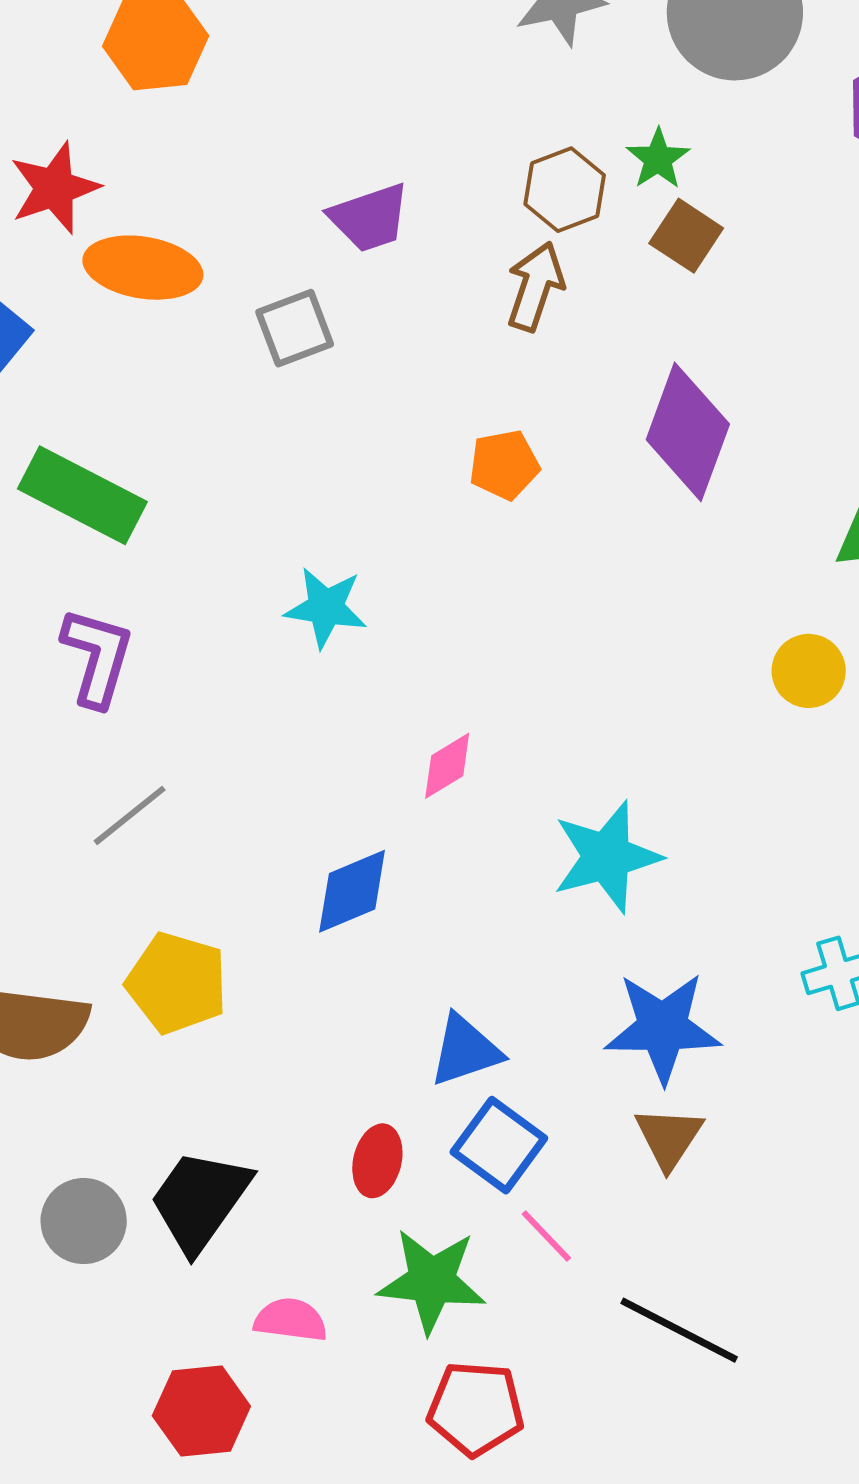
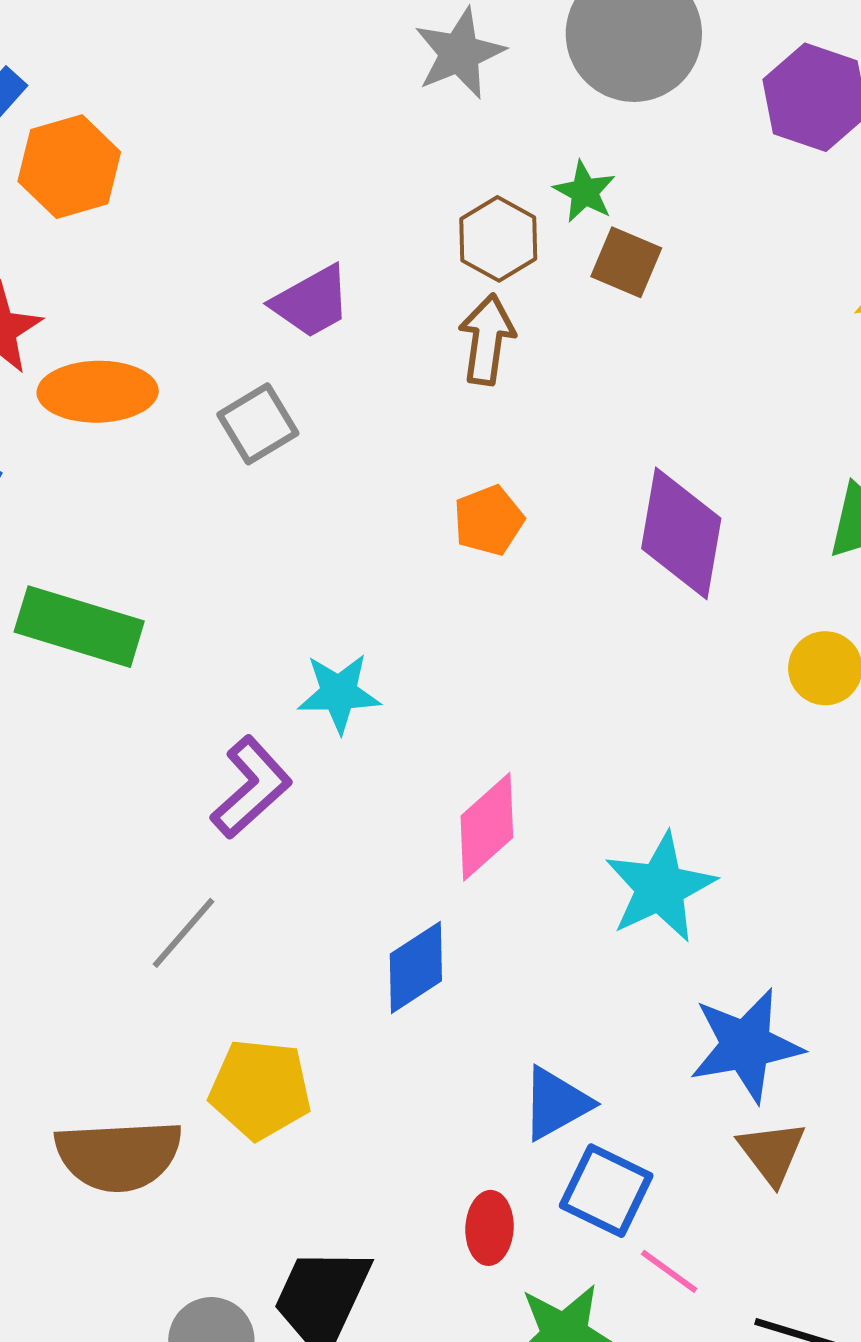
purple diamond: (688, 432) -> (681, 533), moved
purple L-shape: (97, 657) -> (251, 787), moved, turned 42
pink diamond: (447, 766) -> (487, 827), size x1.5

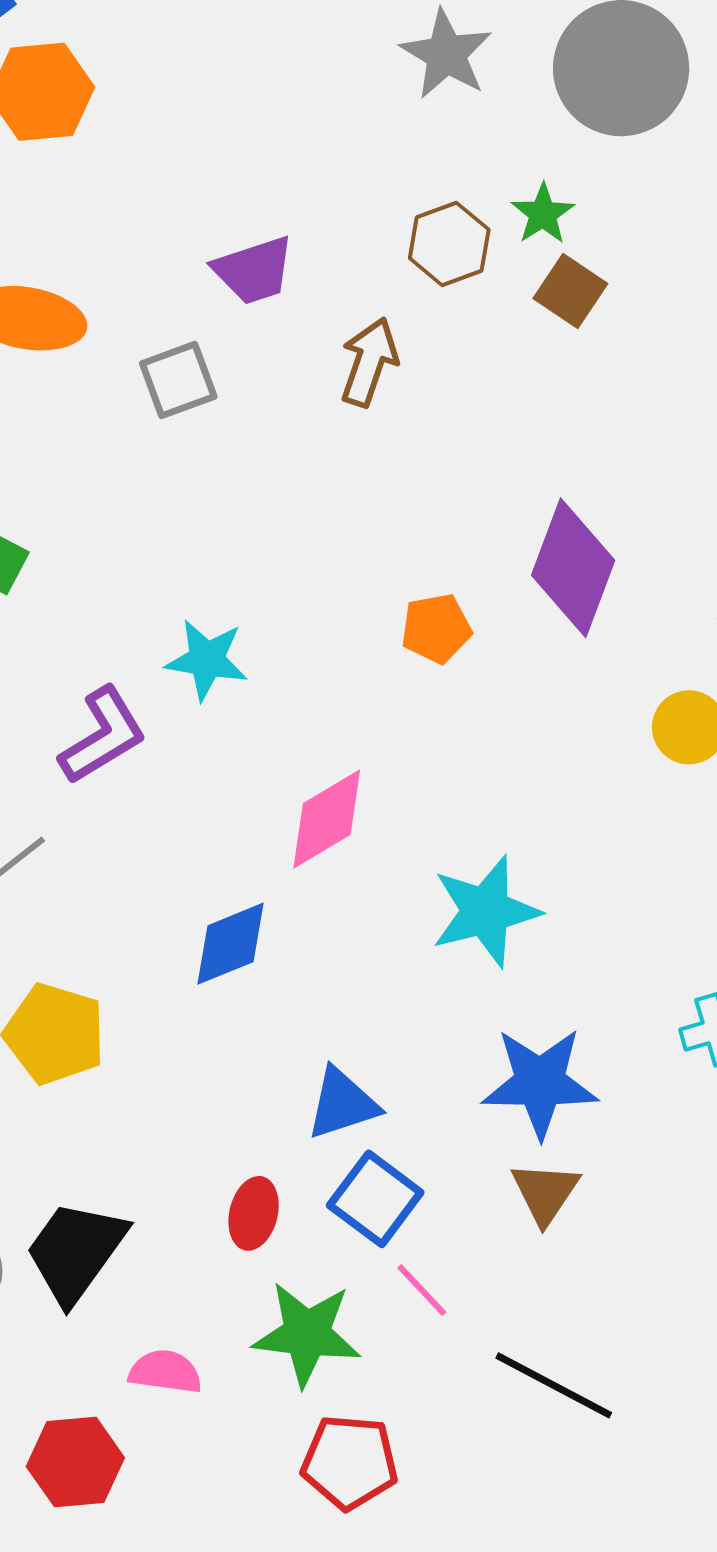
gray star: (459, 53) -> (446, 54), turned -30
brown arrow: (487, 339) -> (369, 362), moved
orange pentagon: (489, 520) -> (436, 628), moved

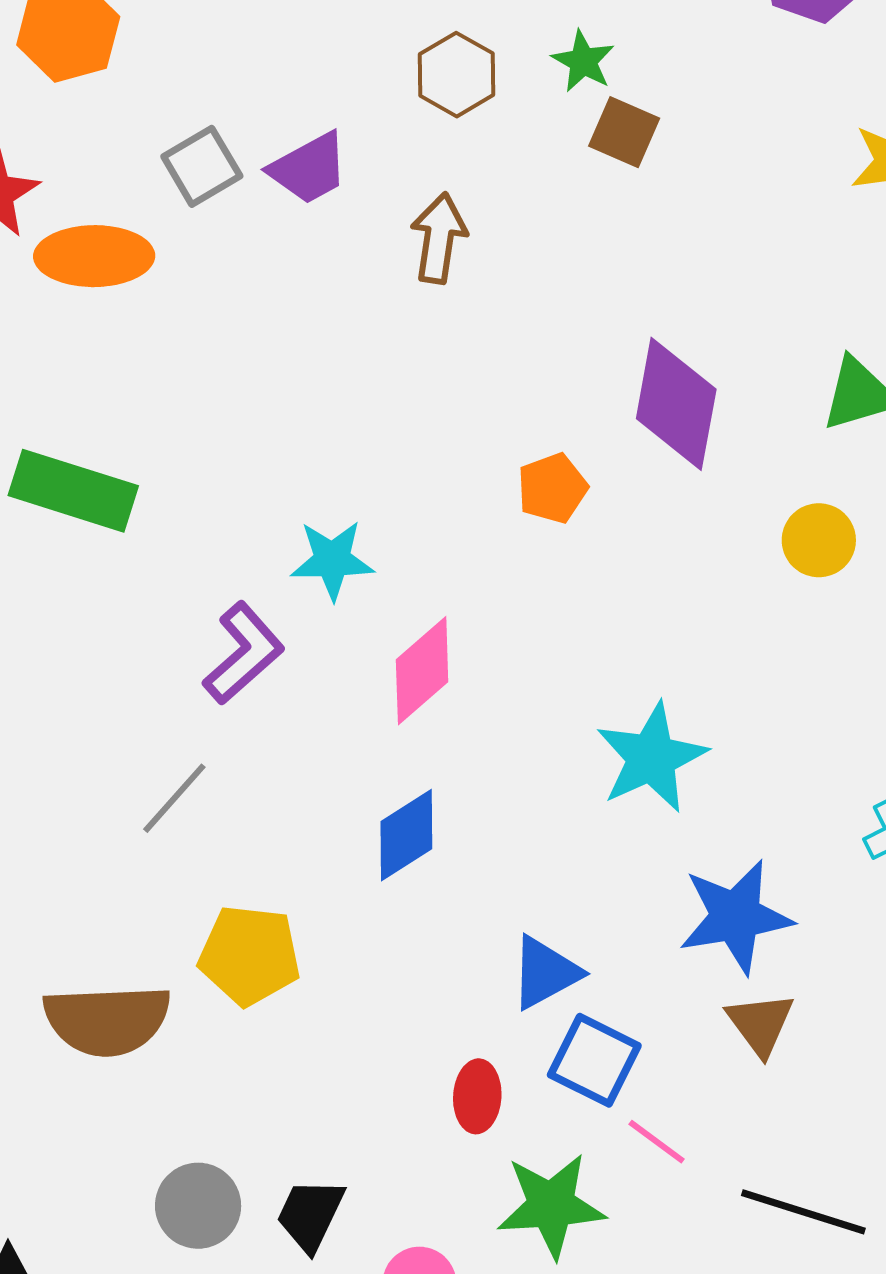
brown hexagon: (449, 244) -> (457, 75), moved
gray square: (178, 380) -> (202, 166), moved
pink diamond: (327, 819) -> (422, 671), moved
black trapezoid: (76, 1252) -> (310, 1215), moved, size x0.7

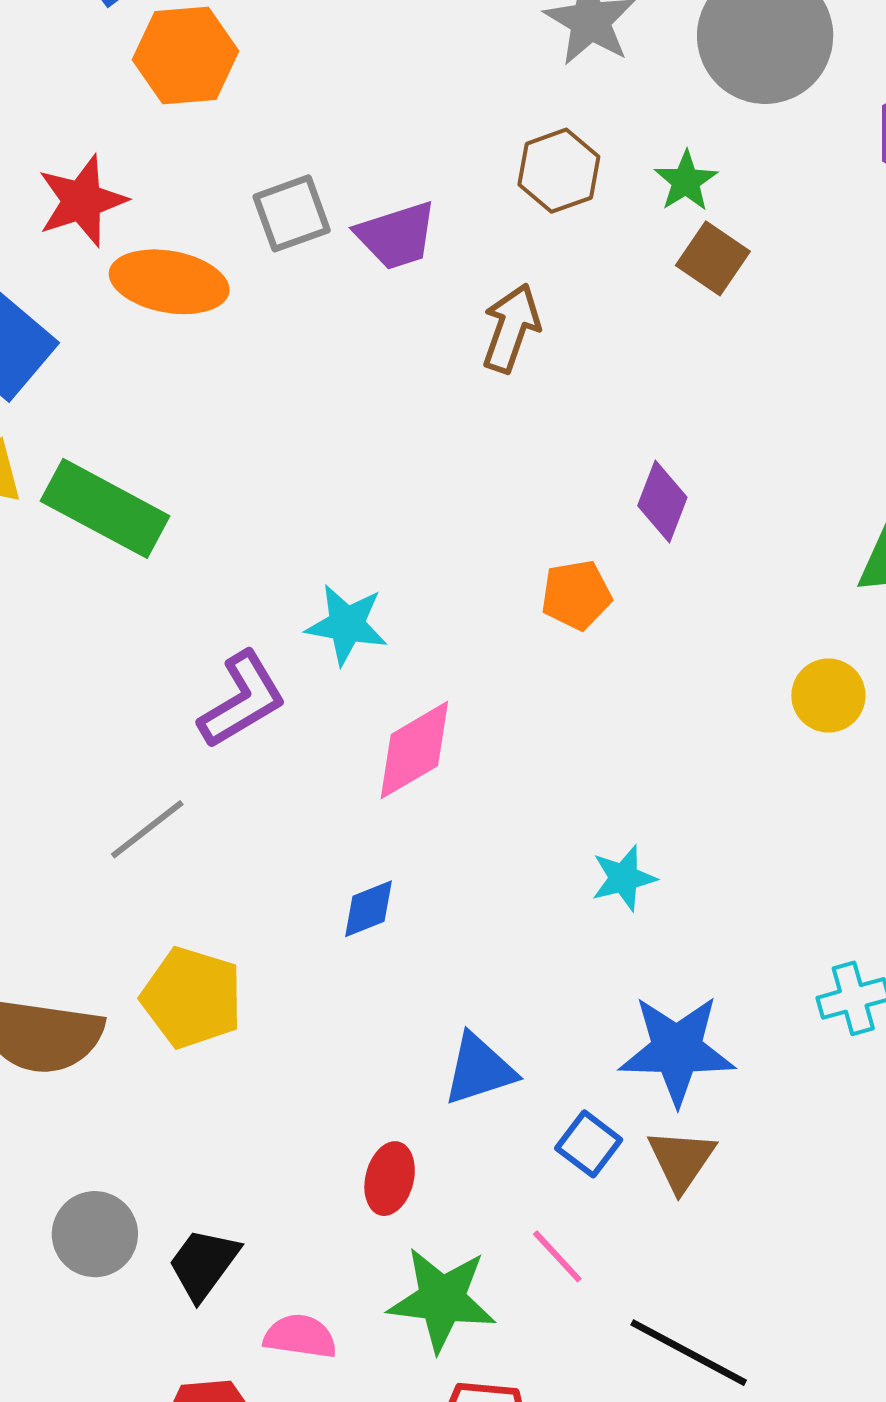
purple diamond: (676, 404) -> (662, 501), moved, size x0.6
cyan star: (651, 758) -> (624, 878), size x0.6
blue diamond: (406, 835) -> (368, 909), size x0.7
blue square: (594, 1060) -> (589, 1144), moved, size x0.7

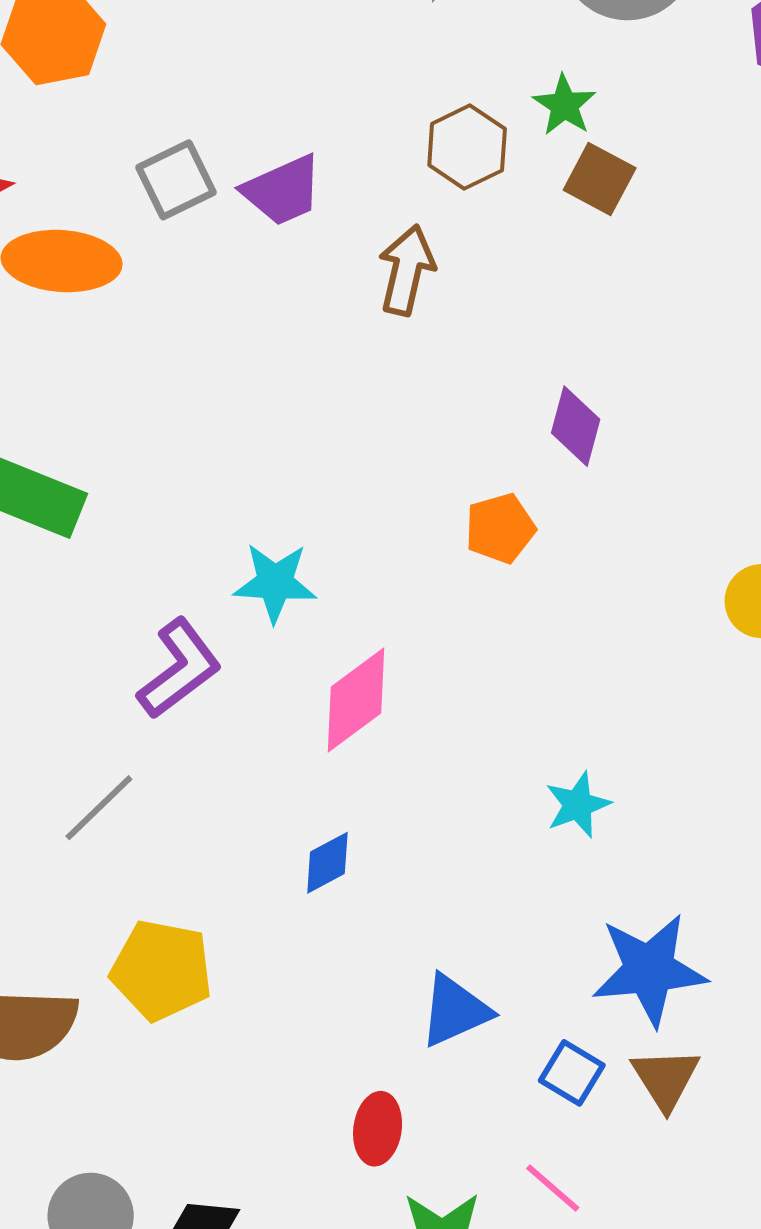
brown hexagon: (559, 171) -> (467, 147), moved

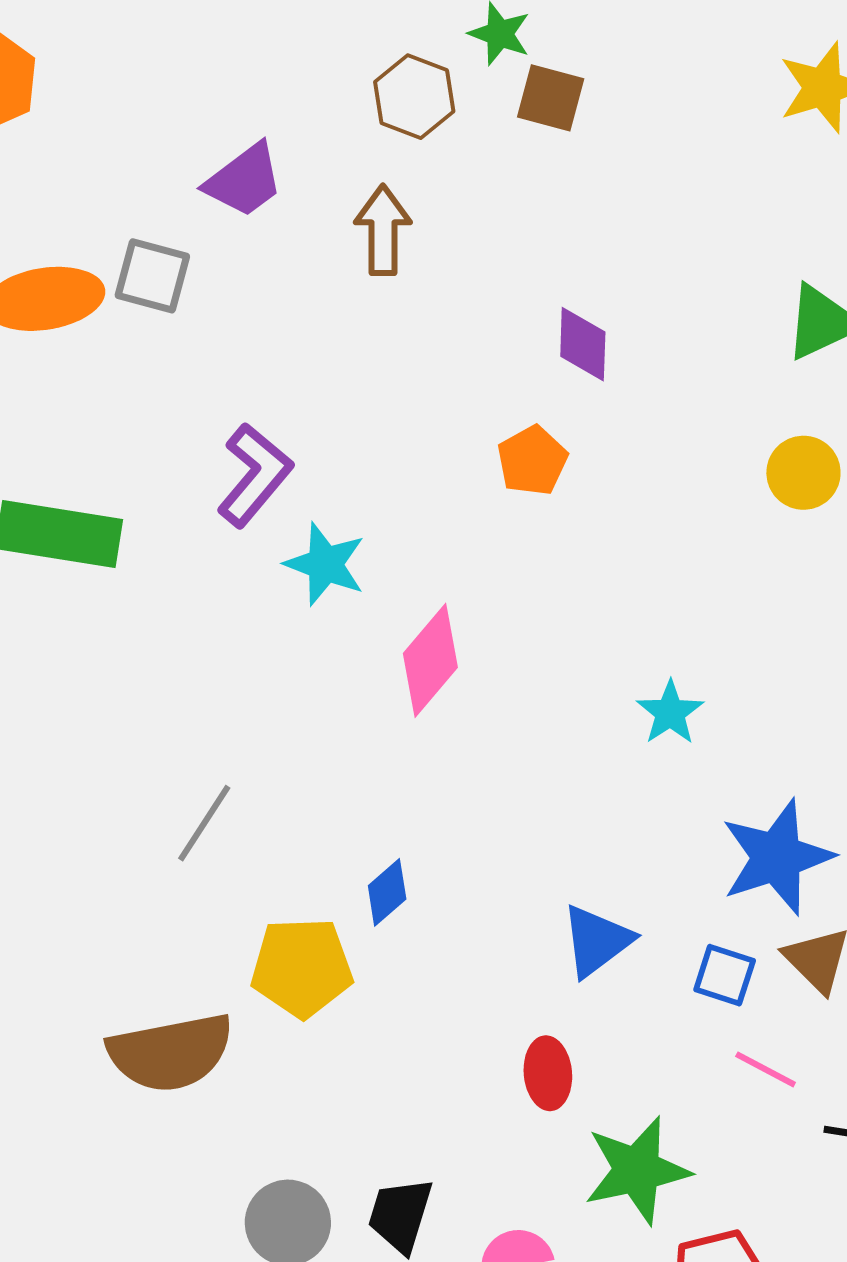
gray square: (176, 180) -> (152, 276), moved, turned -36
cyan star: (275, 583) -> (325, 564), turned 30
purple L-shape: (179, 669) -> (255, 475), moved
blue diamond: (327, 863) -> (387, 892), moved
pink line: (553, 1188) -> (766, 1069), moved

